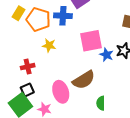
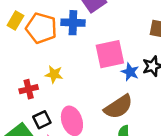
yellow star: (49, 45) -> (54, 74), moved
brown semicircle: (84, 80) -> (118, 107), moved
black square: (27, 90) -> (42, 120), moved

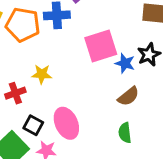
brown semicircle: (118, 107) -> (128, 96), moved, size x0.7
black square: (42, 120) -> (33, 125), turned -30

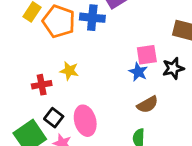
pink square: (101, 46) -> (147, 55), moved, size x0.7
blue star: (125, 63) -> (138, 72), moved

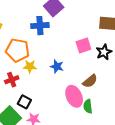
orange pentagon: (59, 21) -> (18, 50), moved
blue star: (138, 72) -> (57, 66), moved
pink ellipse: (85, 121) -> (74, 96), moved

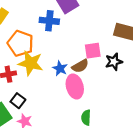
yellow star: (30, 66) -> (31, 63), size x1.6
brown semicircle: (90, 81) -> (80, 66), moved
pink ellipse: (74, 96) -> (75, 86), moved

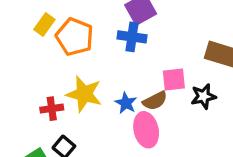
blue cross: (49, 21) -> (132, 37), moved
orange pentagon: (20, 43) -> (75, 37), moved

